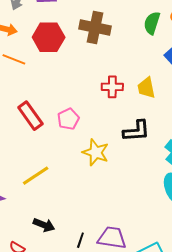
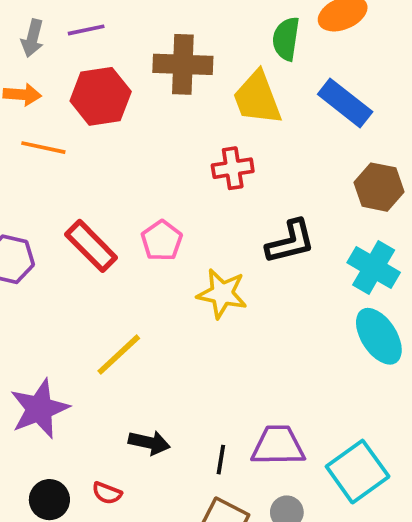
yellow trapezoid: (146, 88) -> (257, 98), moved, size x1.4

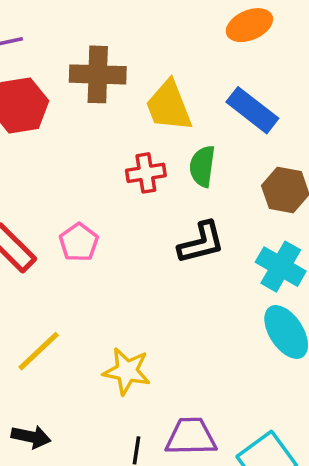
green semicircle: (286, 39) -> (202, 166), moved
yellow star: (222, 294) -> (127, 371), moved
black arrow: (149, 443) -> (31, 437), moved

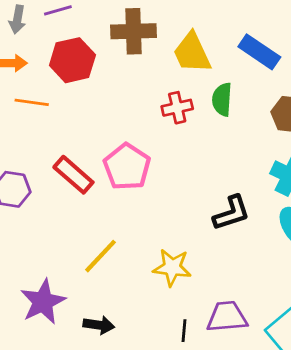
pink pentagon: (79, 242) -> (127, 167), size x1.5
black L-shape: (201, 243) -> (231, 213), moved

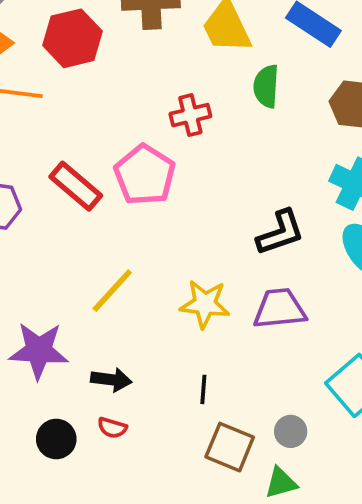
red cross: (177, 108) -> (190, 115), moved
purple star: (43, 302) -> (39, 351), turned 30
purple trapezoid: (227, 317) -> (280, 309), moved
black line: (184, 331) -> (203, 389), moved

